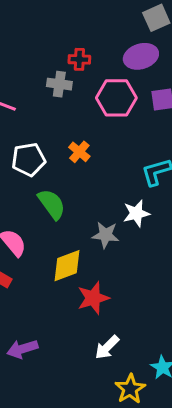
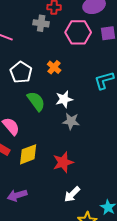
white pentagon: (29, 159) -> (21, 72), turned -30
white star: (136, 213) -> (64, 99), moved
yellow diamond: (67, 266) -> (28, 154), moved

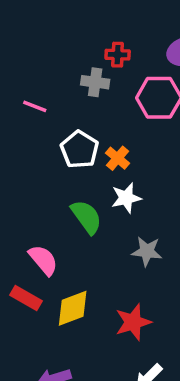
white pentagon: (21, 72) -> (80, 150), moved
white star: (64, 99) -> (126, 198), moved

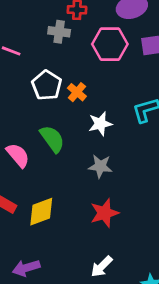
white star: (126, 198) -> (100, 124), moved
pink semicircle: (43, 260) -> (18, 155), moved
red star: (133, 322) -> (104, 213), moved

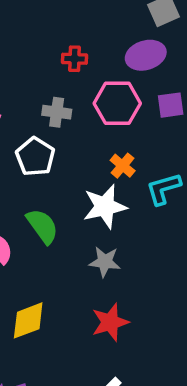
gray cross: (59, 32) -> (57, 112), moved
orange cross: (77, 92) -> (123, 166), moved
white star: (100, 124) -> (105, 207), size x1.4

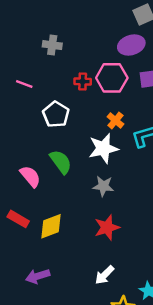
red cross: (74, 59) -> (83, 82), moved
gray cross: (57, 112) -> (52, 45), moved

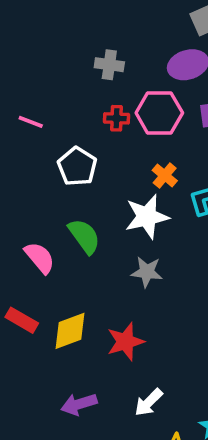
gray cross: (52, 45) -> (109, 65), moved
red star: (107, 227) -> (125, 342), moved
purple arrow: (38, 276) -> (79, 404), moved

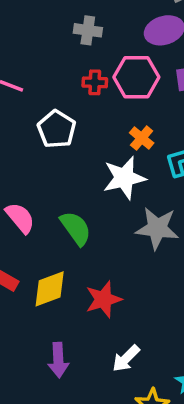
green semicircle: (84, 236) -> (76, 228), moved
gray star: (147, 272) -> (157, 228), moved, size x1.4
purple arrow: (79, 404) -> (58, 360), turned -76

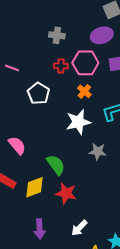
orange cross: (142, 138) -> (84, 91), moved
green semicircle: (76, 228) -> (56, 165), moved
gray star: (157, 228) -> (98, 152), size x0.7
red star: (103, 299) -> (66, 193), turned 30

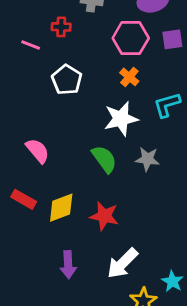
red cross: (61, 66) -> (61, 27), moved
green semicircle: (56, 165) -> (104, 159), moved
white arrow: (79, 228) -> (122, 263), size x1.4

